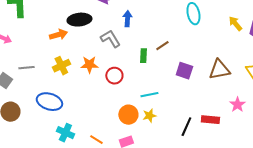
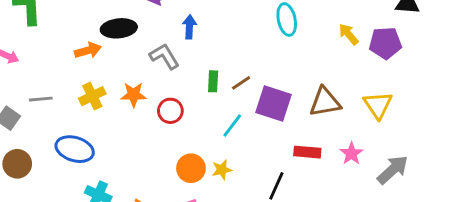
brown line: (162, 46) -> (241, 83), moved
purple square: (184, 71) -> (273, 103), size x1.4
cyan line: (149, 95) -> (232, 126), moved, turned -42
red rectangle: (210, 120) -> (307, 152), moved

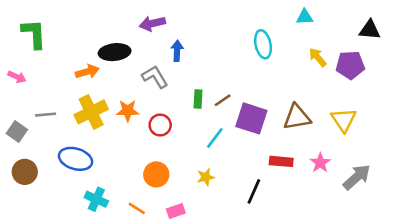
yellow cross: (92, 96) -> (91, 112), size x1.4
orange circle: (191, 168) -> (156, 174), moved

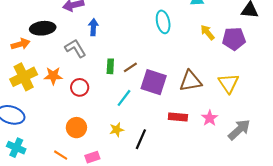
black line: (254, 191) -> (141, 139), moved
cyan cross: (96, 199) -> (16, 148), moved

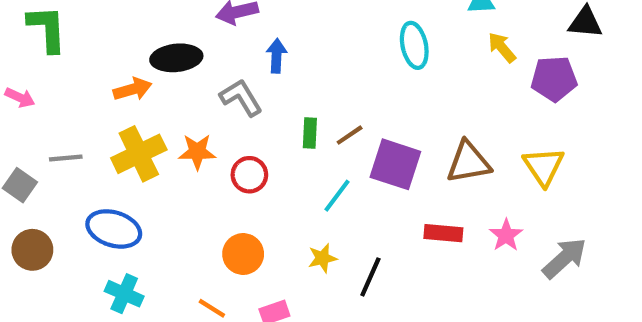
yellow arrow: (207, 32) -> (502, 47), moved

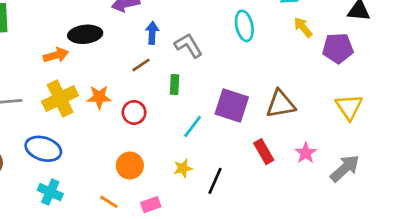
gray L-shape: (241, 98) -> (188, 45), moved
brown line: (350, 135) -> (141, 65), moved
yellow triangle: (544, 166) -> (349, 107), moved
red rectangle: (443, 233) -> (264, 152), turned 55

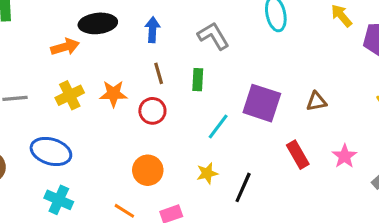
blue arrow: (152, 33) -> (152, 30), moved
brown line: (141, 65) -> (159, 73), moved, turned -72
yellow cross: (60, 98) -> (70, 95), size x0.7
brown triangle: (281, 104) -> (316, 102), size x0.6

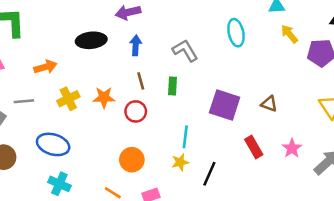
orange arrow: (65, 47) -> (45, 67), moved
brown triangle: (316, 102) -> (269, 104), turned 30
cyan line: (218, 126) -> (185, 137), moved, turned -30

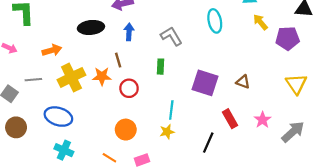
brown line: (141, 81) -> (118, 60), moved
yellow cross: (68, 99) -> (71, 77), size x1.4
black line: (209, 174) -> (208, 143), moved

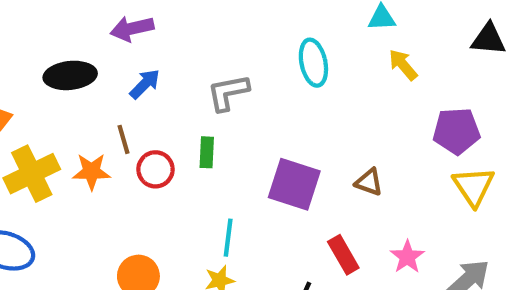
blue arrow: (129, 32) -> (145, 84), turned 42
gray L-shape: (171, 36) -> (228, 93), turned -70
purple pentagon: (288, 38) -> (456, 131), moved
red circle: (129, 88) -> (156, 169), moved

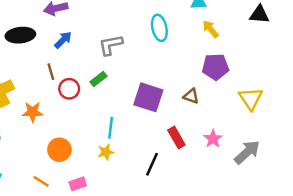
purple pentagon: (456, 131) -> (215, 67), moved
green rectangle: (207, 152) -> (98, 79), turned 49
orange star: (91, 171) -> (33, 112), moved

